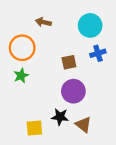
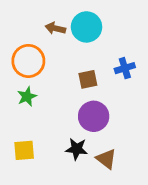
cyan circle: (90, 25) -> (87, 27), moved
yellow square: (34, 128) -> (24, 150), moved

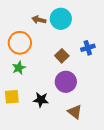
brown square: (88, 79) -> (62, 56), turned -32
black star: (77, 149) -> (41, 100), moved
yellow square: (24, 150) -> (12, 97), moved

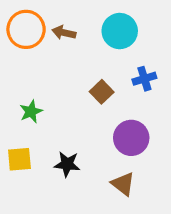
cyan circle: (61, 19) -> (120, 31), moved
orange circle: (20, 43) -> (26, 29), moved
purple circle: (66, 82) -> (131, 138), moved

